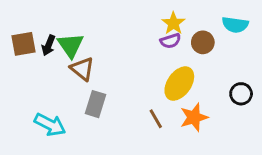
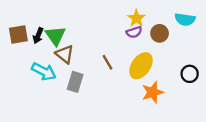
brown line: (156, 119) -> (107, 62), moved
cyan arrow: (50, 125) -> (44, 72), moved

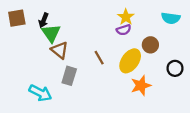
brown circle: (160, 33) -> (150, 45), moved
brown square: (18, 34) -> (17, 18), moved
black arrow: (38, 36) -> (44, 20), moved
cyan arrow: (44, 72) -> (40, 93), moved

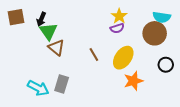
brown circle: (150, 45) -> (155, 33), moved, size x1.5
gray rectangle: (69, 76) -> (62, 84), moved

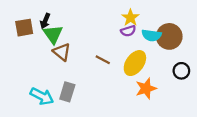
brown square: (16, 17) -> (24, 28), moved
cyan semicircle: (162, 17) -> (152, 35), moved
brown line: (94, 55) -> (103, 60), turned -32

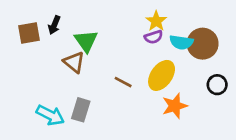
green triangle: (53, 34) -> (86, 41), moved
brown line: (103, 60) -> (123, 82), moved

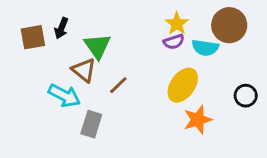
brown circle: (203, 44) -> (229, 25), moved
brown line: (123, 82) -> (118, 85), moved, turned -72
cyan arrow: (50, 115) -> (64, 96), moved

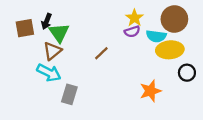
green triangle: (97, 46) -> (59, 33), moved
brown triangle: (84, 70) -> (52, 51), moved, turned 42
brown line: (118, 85) -> (101, 53), moved
yellow ellipse: (183, 85) -> (170, 50), moved, turned 50

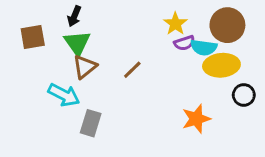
black arrow: (47, 21) -> (74, 16), moved
purple semicircle: (132, 32) -> (184, 43), moved
brown triangle: (52, 51) -> (85, 67), moved

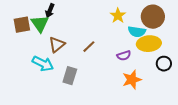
green triangle: (77, 43) -> (40, 24), moved
purple semicircle: (184, 43) -> (124, 56), moved
gray rectangle: (91, 123) -> (70, 76), moved

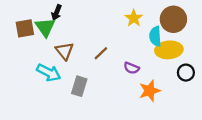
cyan semicircle: (137, 32) -> (155, 36), turned 78
brown triangle: (57, 45) -> (65, 51), turned -30
purple semicircle: (124, 56) -> (131, 68), moved, turned 40

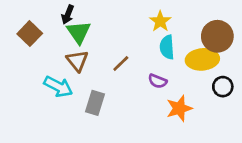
brown circle: (173, 19) -> (217, 36), moved
green triangle: (45, 27) -> (79, 32), moved
brown square: (25, 28) -> (30, 34), turned -36
cyan semicircle: (155, 36) -> (167, 47), moved

